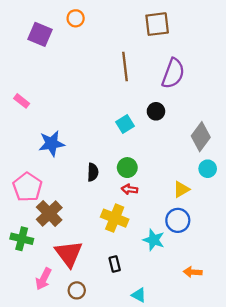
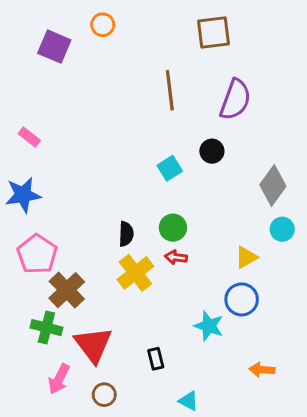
blue star: (51, 143) -> (23, 195), moved
yellow cross: (115, 218) -> (135, 273), moved, turned 30
green cross: (22, 239) -> (46, 328), moved

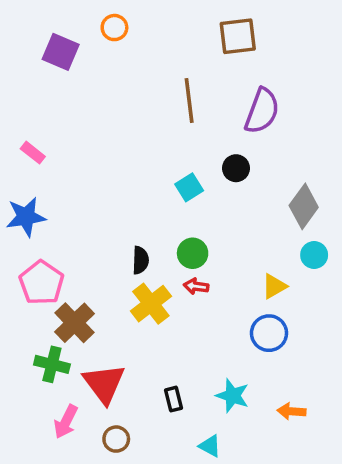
cyan star: (209, 326) -> (233, 396), moved

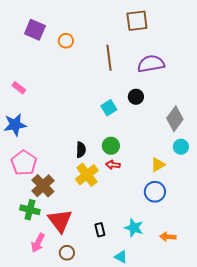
orange circle: (114, 28) -> (66, 41), moved
purple semicircle: (262, 111) -> (151, 64), turned -120

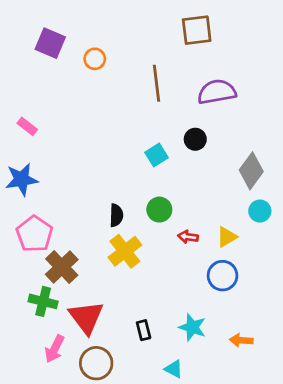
red arrow: (113, 165) -> (188, 237), moved
brown circle: (67, 253) -> (96, 363), size x1.5

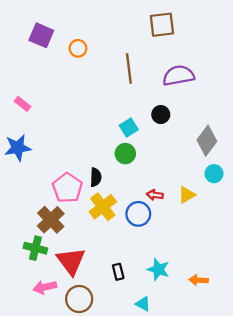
green circle: (159, 210) -> (125, 154), moved
pink pentagon: (34, 234) -> (67, 188), moved
blue circle: (223, 276) -> (138, 214), moved
pink arrow: (55, 349) -> (45, 287), turned 50

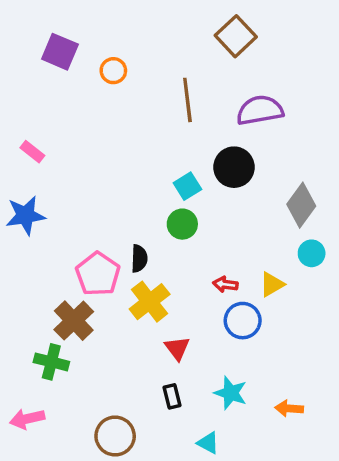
brown square: (162, 25) -> (236, 36), turned -36
black circle: (161, 115) -> (234, 167), size x1.5
blue circle: (138, 214) -> (243, 321), moved
red triangle: (71, 261) -> (177, 348), moved, size x0.6
pink arrow: (45, 287) -> (27, 419), moved

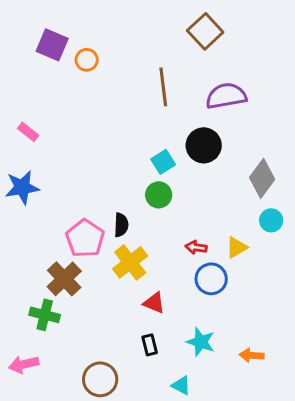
orange circle: (113, 71) -> (87, 60), moved
red triangle: (177, 348) -> (154, 303), turned -30

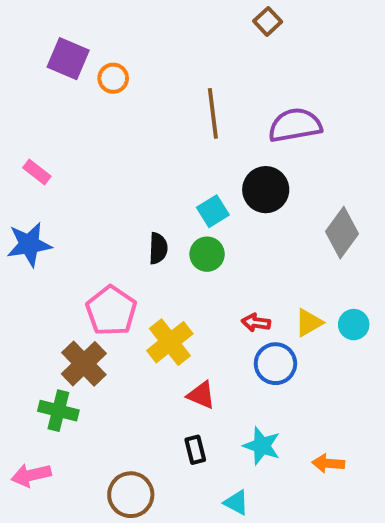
brown square: (205, 31) -> (268, 21), moved, size x0.6
cyan circle: (271, 220) -> (354, 325), moved
black semicircle: (121, 225) -> (158, 248), moved

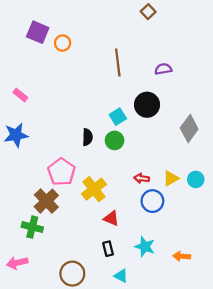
purple semicircle: (295, 125) -> (163, 69), size x0.6
cyan triangle: (236, 503) -> (121, 276), moved

